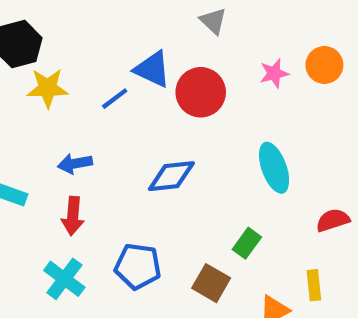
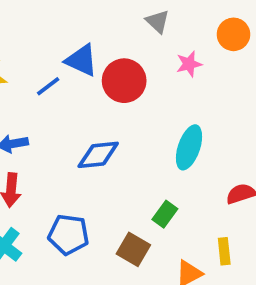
gray triangle: (213, 21) -> (157, 21), moved
orange circle: (324, 65) -> (233, 34), moved
cyan ellipse: (274, 168) -> (189, 147), turned 39

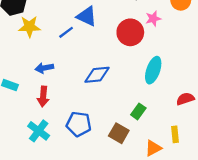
red circle: (124, 81) -> (130, 32), moved

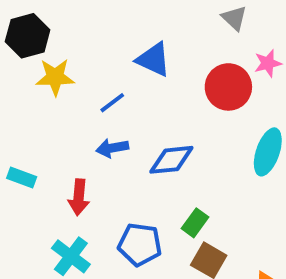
blue line: (66, 32) -> (112, 103), moved
blue arrow: (44, 68) -> (112, 148), moved
green rectangle: (138, 111) -> (195, 223), moved

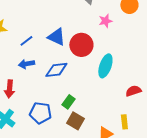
blue triangle: (154, 59) -> (56, 37), moved
red circle: (228, 87) -> (81, 45), moved

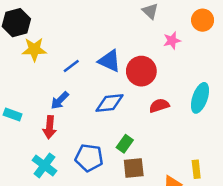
blue arrow: (26, 64) -> (60, 100), moved, turned -35
cyan ellipse: (105, 66) -> (200, 98), moved
red semicircle: (133, 91) -> (159, 106), moved
brown square: (75, 121) -> (134, 168), turned -36

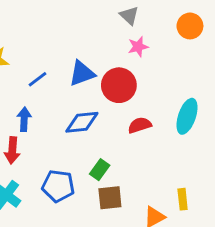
pink star: (172, 41) -> (138, 47), moved
blue triangle: (109, 61) -> (82, 73), turned -45
blue arrow: (60, 100) -> (24, 119), turned 138

